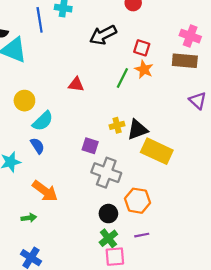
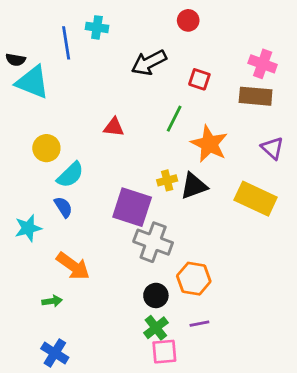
orange star: (144, 69) -> (209, 144), moved, size x1.5
purple square: (90, 146) -> (132, 207), size x1.8
yellow rectangle: (157, 151) -> (256, 199), moved

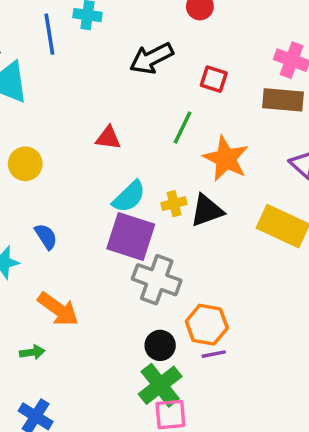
cyan semicircle: (70, 175) -> (129, 197), moved
purple line: (199, 324) -> (214, 354), moved
green cross: (156, 328) -> (160, 385), size x1.4

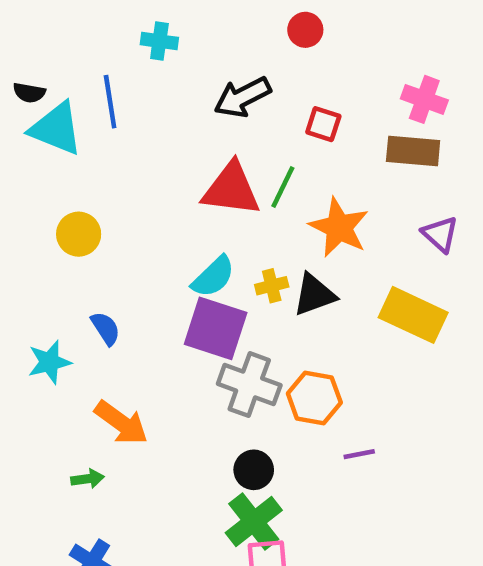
blue line: (49, 34) -> (110, 102), moved
red triangle: (108, 138) -> (231, 189), moved, size x1.8
orange hexagon: (207, 325) -> (314, 398), moved
purple line: (214, 354) -> (359, 454), moved

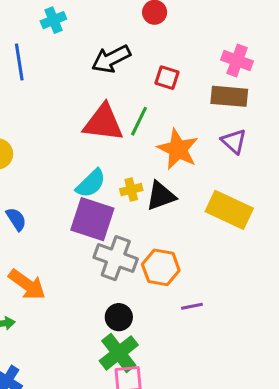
cyan cross: (159, 41) -> (53, 20), turned -30
purple triangle: (440, 234) -> (234, 141), moved

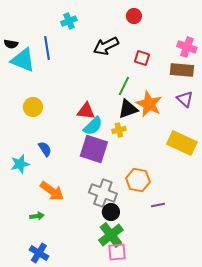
red triangle: (103, 123) -> (86, 111), moved, size x0.7
black triangle: (161, 196) -> (128, 109), moved
gray cross: (116, 258) -> (103, 193), moved

